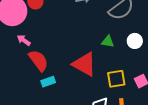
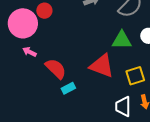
pink arrow: (24, 40) -> (29, 52), moved
green triangle: (108, 42) -> (122, 40), size x1.5

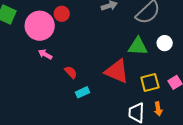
red semicircle: (56, 69) -> (71, 72), size x0.6

